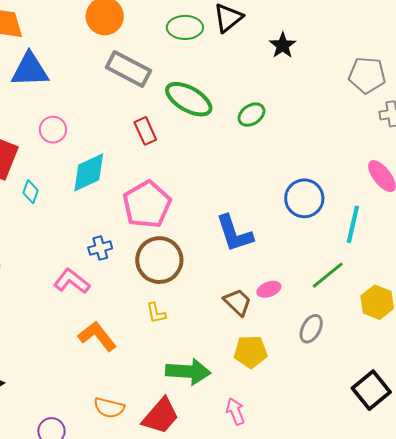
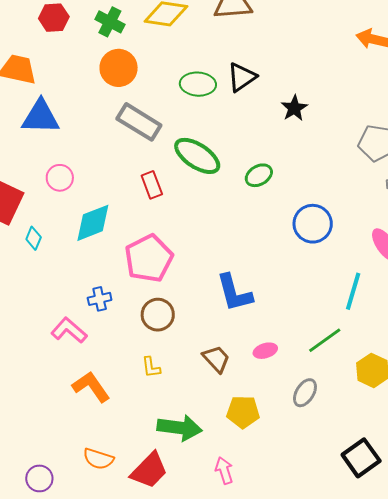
blue circle: (304, 198) -> (313, 224), moved
brown circle: (159, 260) -> (158, 315), size x0.7
brown trapezoid: (237, 302) -> (216, 359), moved

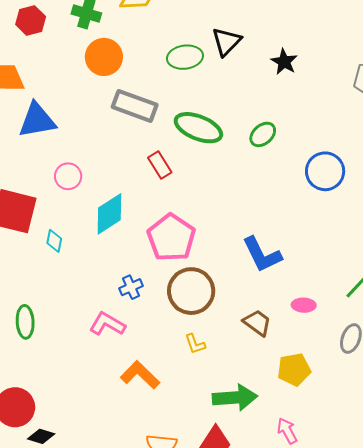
brown circle: (158, 315) -> (191, 291), size x1.4
pink ellipse: (265, 351) -> (304, 305), turned 30

